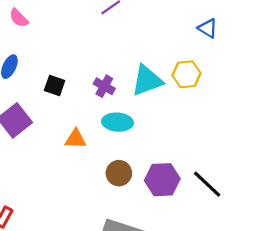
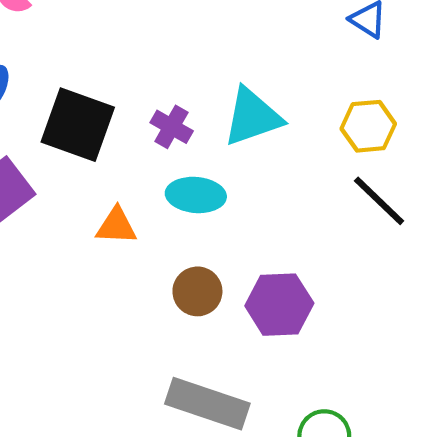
yellow hexagon: (186, 74) -> (368, 126), moved
black square: (55, 86) -> (78, 125), size x1.8
black line: (207, 184) -> (379, 201), moved

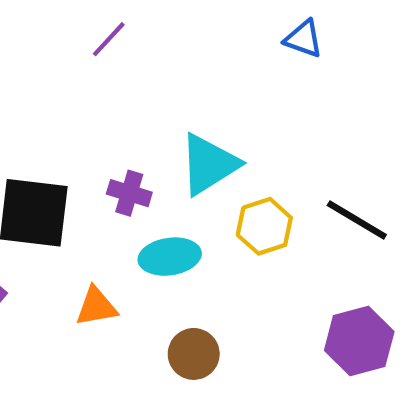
yellow hexagon: (368, 126) -> (264, 226), moved
purple hexagon: (279, 305) -> (359, 341), moved

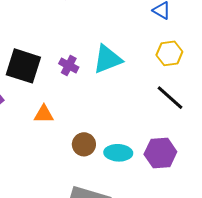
yellow hexagon: (264, 226) -> (169, 53), moved
cyan ellipse: (170, 257) -> (118, 153), moved

